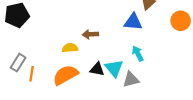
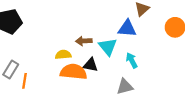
cyan triangle: (114, 68) -> (108, 47), moved
black triangle: (97, 69) -> (91, 65), moved
orange semicircle: (65, 75) -> (73, 72), moved, turned 35

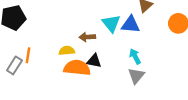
cyan triangle: (108, 47) -> (111, 23), moved
orange line: (24, 81) -> (28, 55), moved
gray triangle: (125, 87) -> (136, 76), moved, turned -36

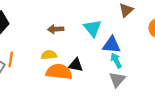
blue triangle: (131, 24) -> (112, 45), moved
brown arrow: (87, 37) -> (56, 29), moved

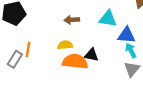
cyan triangle: (93, 28) -> (108, 19), turned -42

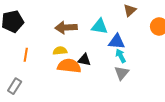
brown arrow: (72, 20) -> (66, 27), size x1.5
gray rectangle: (15, 59) -> (15, 86), moved

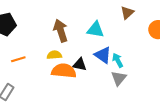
brown arrow: (66, 27) -> (61, 31), turned 75
blue triangle: (117, 42) -> (103, 55), moved, turned 30
orange line: (26, 55) -> (18, 59), turned 64

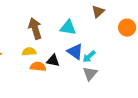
cyan arrow: (118, 60) -> (89, 57), turned -104
orange semicircle: (64, 71) -> (38, 67), size x0.7

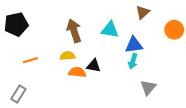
blue triangle: (75, 52) -> (134, 45), moved, turned -42
cyan arrow: (89, 57) -> (133, 61), turned -32
gray triangle: (90, 74) -> (148, 87), moved

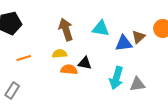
brown triangle: (143, 12) -> (138, 37), moved
cyan arrow: (133, 61) -> (116, 78), moved, size x1.5
gray triangle: (148, 87) -> (137, 84), turned 42

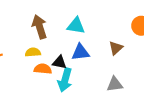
brown triangle: (138, 37) -> (116, 48), moved
blue triangle: (124, 43) -> (80, 52), moved
cyan arrow: (116, 78) -> (65, 80), moved

